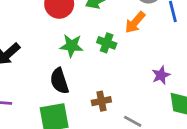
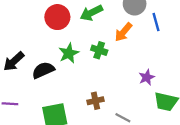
green star: (71, 46) -> (69, 53), turned -30
black semicircle: (59, 81) -> (43, 70), moved, turned 85

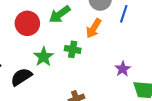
blue line: (156, 22) -> (124, 14), turned 42

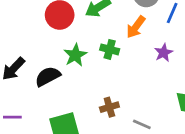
purple star: (123, 69) -> (164, 53), moved

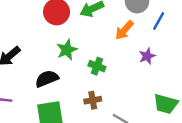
green cross: (110, 49) -> (97, 66), moved
black semicircle: (48, 76) -> (47, 79), moved

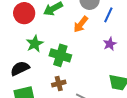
purple star: (147, 56) -> (110, 44), moved
green cross: (97, 66) -> (60, 55), size x1.5

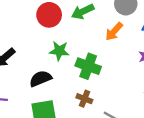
green star: (35, 44) -> (59, 51), turned 30
brown cross: (59, 84) -> (84, 99), turned 32

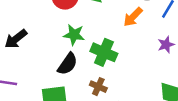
black semicircle: (40, 79) -> (68, 64), moved, turned 145

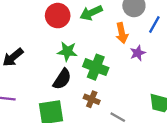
orange arrow: (133, 17) -> (122, 33), turned -54
purple star: (166, 45) -> (138, 53), moved

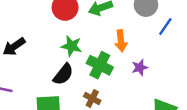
orange arrow: (122, 33) -> (121, 41), moved
purple star: (138, 53) -> (140, 67), moved

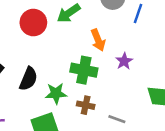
green star: (71, 46) -> (56, 93), moved
black semicircle: (63, 74) -> (28, 79), moved

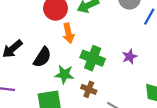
orange arrow: (98, 40) -> (68, 33), moved

